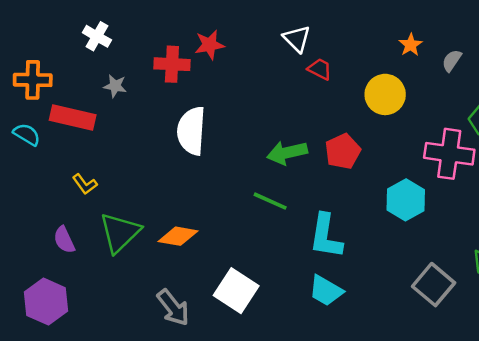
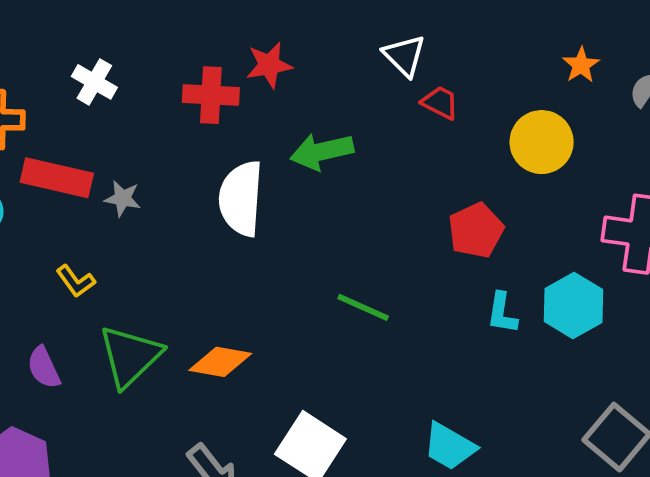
white cross: (97, 36) -> (94, 82), moved
gray star: (115, 86) -> (123, 198), moved
green arrow: (287, 153) -> (322, 151), moved
cyan L-shape: (326, 236) -> (502, 313), moved, size x0.6

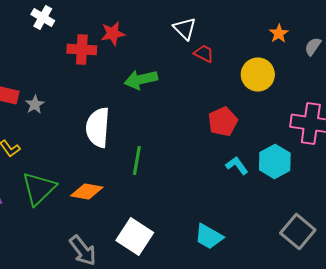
white cross: (94, 82) -> (43, 18), moved
gray star: (123, 198) -> (35, 104), turned 30
white semicircle: (241, 198) -> (98, 128), moved
green line: (363, 307) -> (137, 160), moved, turned 76
cyan L-shape: (502, 313) -> (237, 166), turned 135

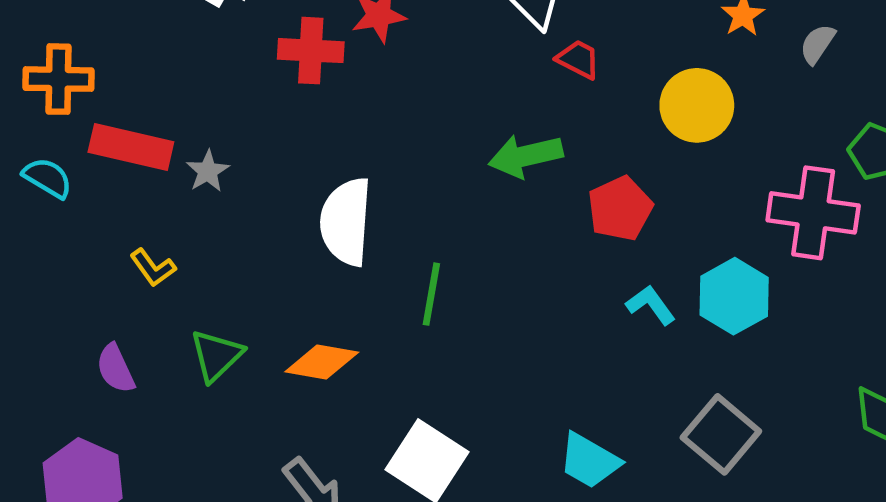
green arrow: (141, 80) -> (526, 156), moved
green triangle: (39, 188) -> (216, 355), size x0.7
gray square: (298, 232) -> (721, 434), moved

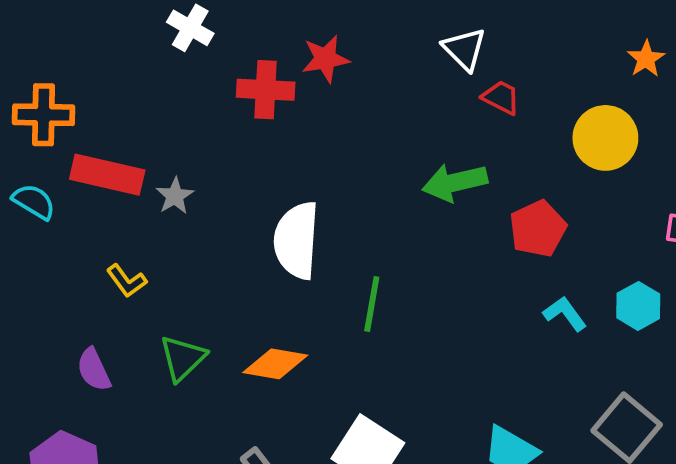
cyan hexagon: (734, 296) -> (638, 306), size x0.7

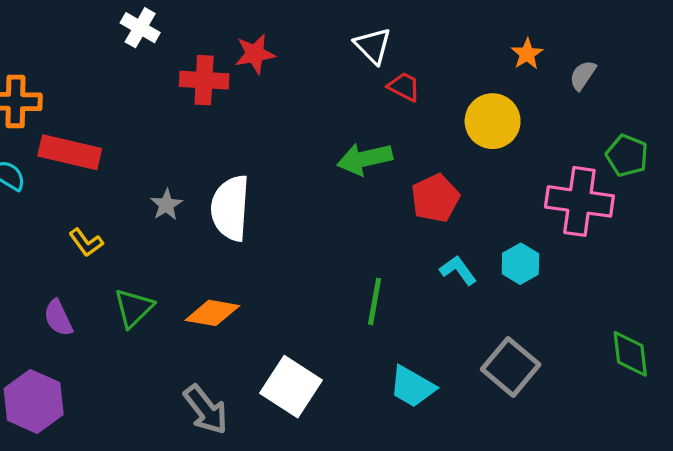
gray star: (175, 196) -> (166, 205), moved
green line: (372, 304) -> (375, 301), moved

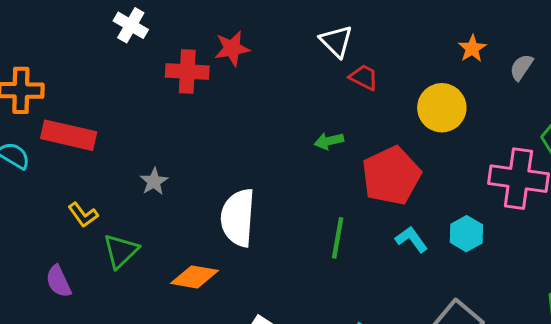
green arrow: (365, 159) -> (329, 141), size x0.6
red pentagon: (435, 198) -> (391, 176), size x1.4
white semicircle: (230, 208) -> (238, 218), moved
green line: (375, 301) -> (338, 238), moved
green triangle: (134, 308) -> (121, 251), moved

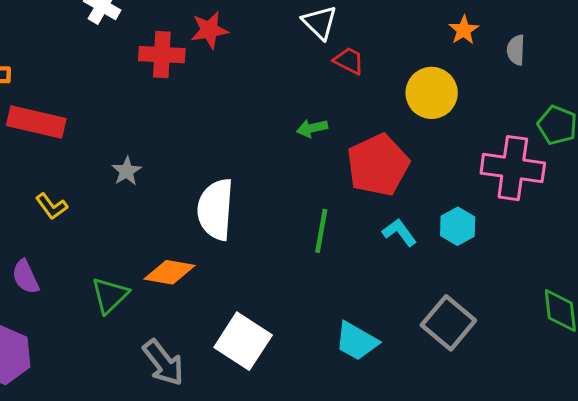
gray semicircle: (521, 67) -> (516, 50), turned -32
green triangle: (121, 251) -> (110, 295), moved

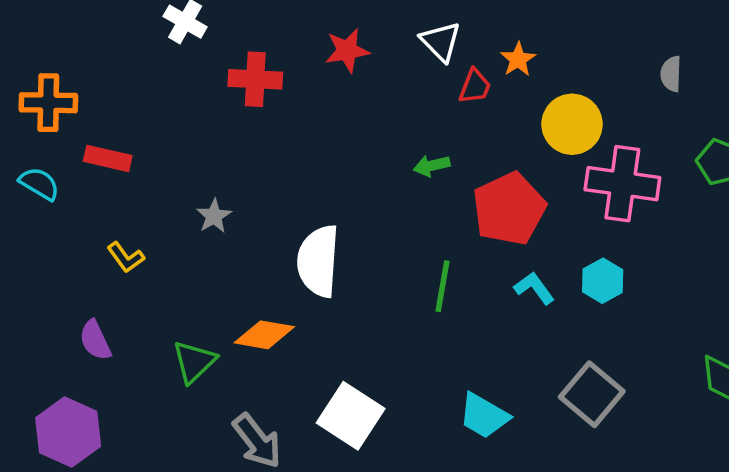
red star: (209, 30) -> (347, 50), moved
orange star: (464, 30) -> (518, 59), moved
red trapezoid: (349, 61) -> (475, 86), turned 84
red rectangle: (36, 122) -> (108, 158), size x0.7
pink cross: (513, 168) -> (622, 184), moved

